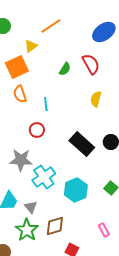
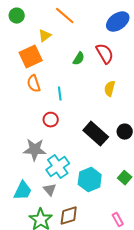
orange line: (51, 26) -> (65, 16), turned 75
gray triangle: (31, 207) -> (50, 190), moved

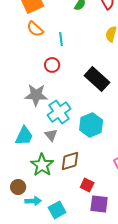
orange semicircle: (34, 84) -> (35, 29), turned -30

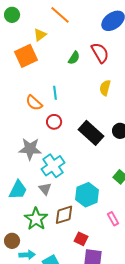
orange semicircle: (35, 29) -> (34, 103), moved
red circle: (52, 65) -> (54, 122), moved
cyan hexagon: (91, 125) -> (87, 195), moved

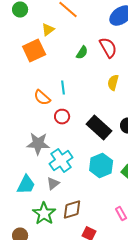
gray triangle: (45, 189) -> (53, 184), turned 32
cyan hexagon: (87, 195) -> (101, 166), moved

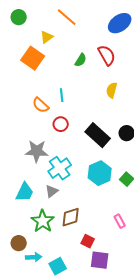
orange square: (34, 51) -> (33, 58), turned -30

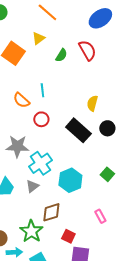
yellow triangle: (47, 37) -> (38, 38), moved
yellow semicircle: (112, 90) -> (92, 103), moved
cyan hexagon: (100, 173) -> (70, 180), moved
green star: (43, 221) -> (31, 231), moved

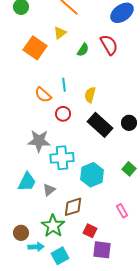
yellow semicircle: (92, 103) -> (90, 95), moved
cyan cross: (40, 163) -> (62, 158), turned 30
gray triangle: (32, 186) -> (49, 190), moved

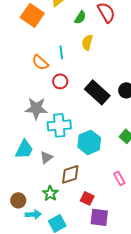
yellow semicircle: (90, 95) -> (87, 42), moved
green star: (53, 226) -> (50, 193), size x0.7

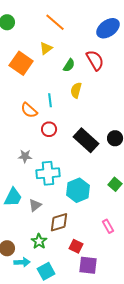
gray star: (36, 108) -> (25, 156), size x0.6

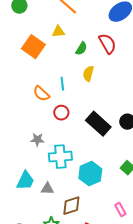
yellow triangle: (46, 48) -> (58, 32), turned 32
gray triangle: (35, 205) -> (47, 189), turned 40

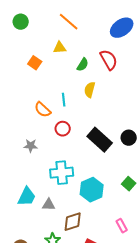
orange square: (33, 47) -> (35, 63), size x0.6
gray star: (37, 140) -> (31, 146), moved

